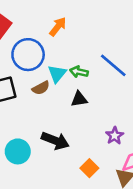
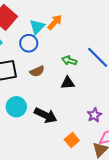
blue circle: (28, 55) -> (29, 43), size x0.7
cyan triangle: (57, 74) -> (37, 27), moved
cyan circle: (18, 151) -> (16, 107), moved

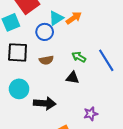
black arrow: (46, 115) -> (45, 103), turned -35

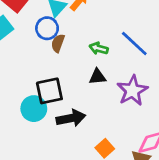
black square: (18, 52) -> (49, 91), moved
brown semicircle: (46, 60) -> (58, 43), moved, turned 136
purple star: (91, 114) -> (132, 91), moved, size x1.6

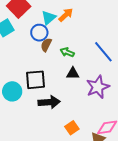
green arrow: (99, 48) -> (67, 52), moved
cyan circle: (34, 109) -> (12, 91), moved

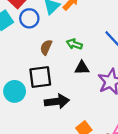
blue circle: (39, 33) -> (29, 18), moved
brown semicircle: (46, 45) -> (46, 47), moved

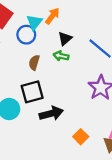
blue circle: (29, 18) -> (26, 35), moved
black triangle: (82, 68) -> (65, 39), moved, turned -32

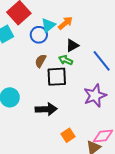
black square: (32, 92) -> (57, 77), moved

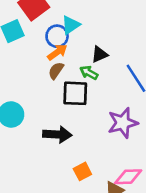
orange arrow: (65, 23) -> (57, 52), moved

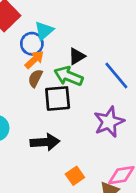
green arrow: (89, 73) -> (69, 76), size x1.5

